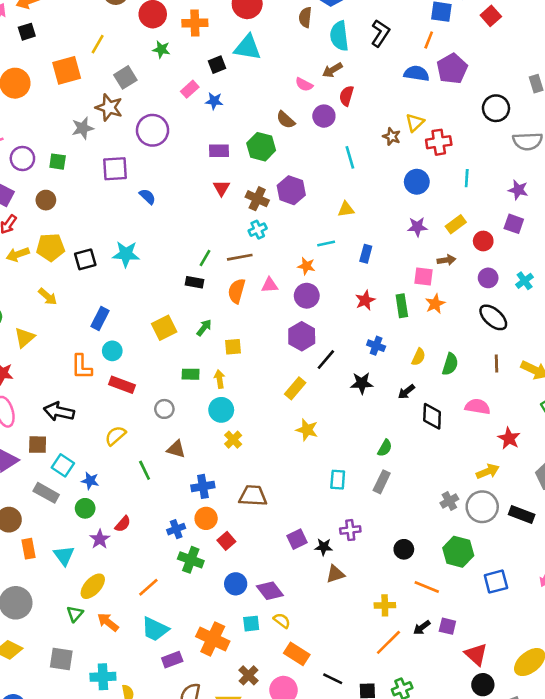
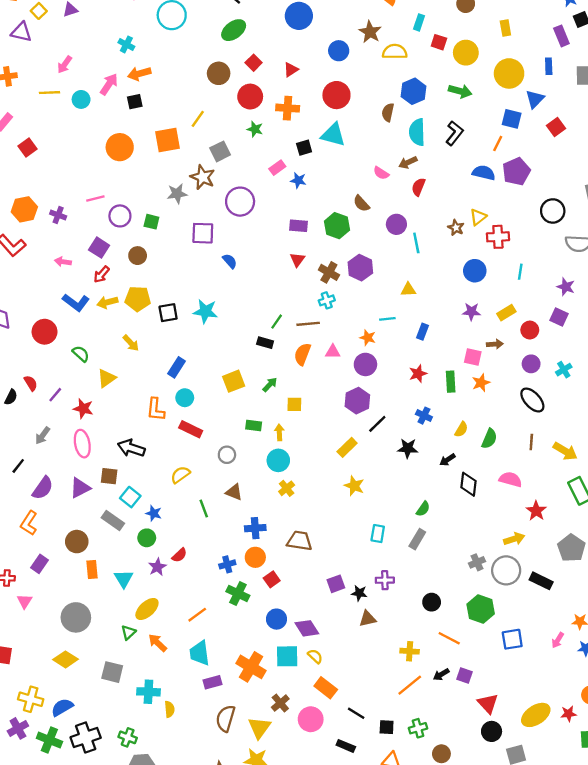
purple circle: (324, 116) -> (396, 224), moved
cyan square: (251, 624) -> (287, 656), size x1.5
cyan trapezoid: (155, 629) -> (200, 653), turned 52

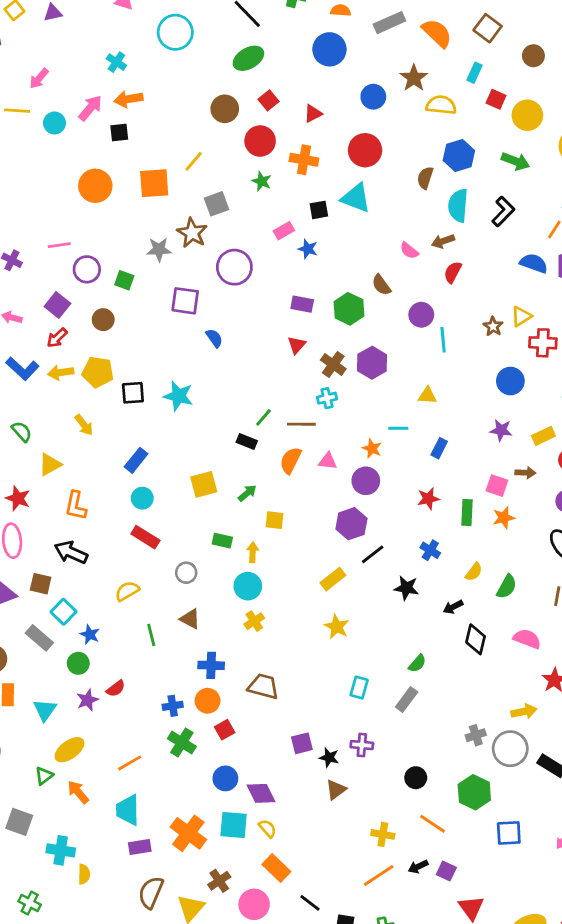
orange L-shape: (156, 409) -> (76, 506), moved
brown triangle: (367, 619) -> (336, 790), turned -30

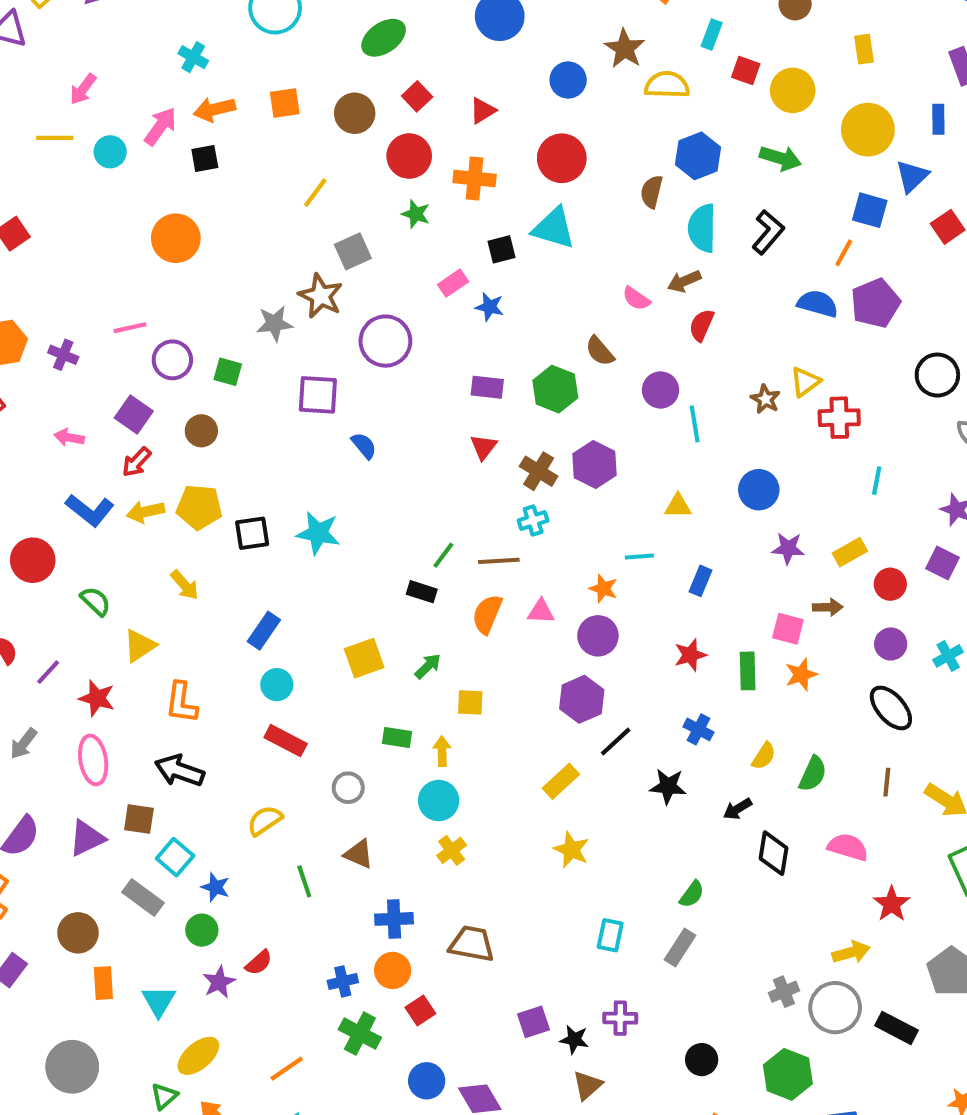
orange square: (154, 183) -> (285, 103), moved, size x0.7
blue circle: (510, 381) -> (759, 490), moved

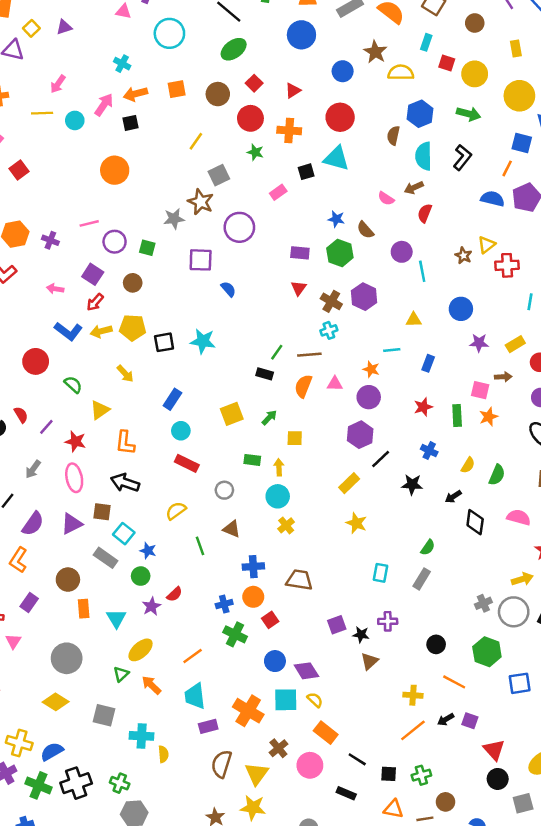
blue star: (490, 307) -> (336, 219), moved

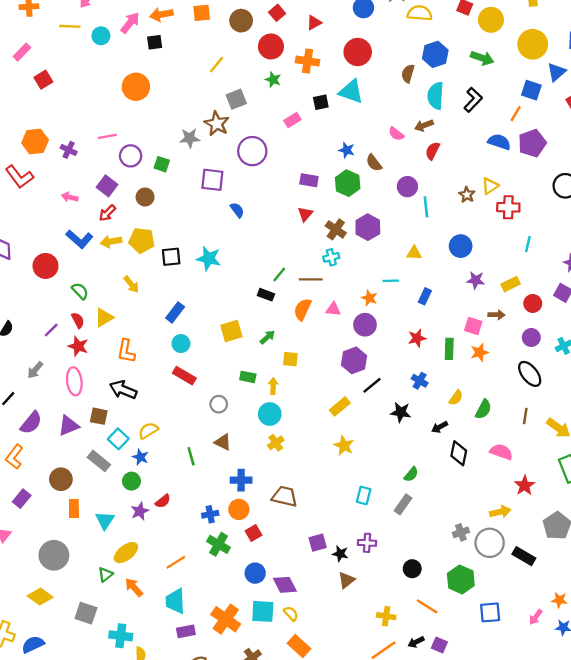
red semicircle: (21, 415) -> (78, 320), moved
yellow semicircle: (176, 511) -> (148, 431), moved

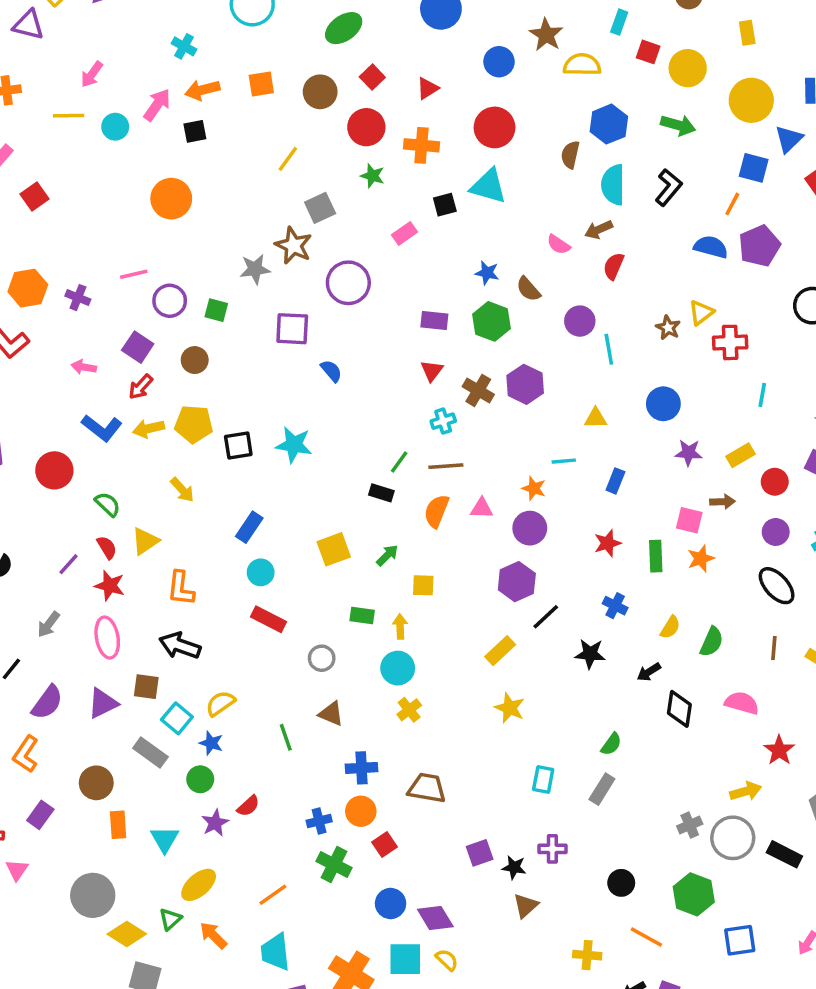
cyan cross: (331, 257) -> (443, 421), moved
yellow diamond: (40, 597) -> (127, 934), moved

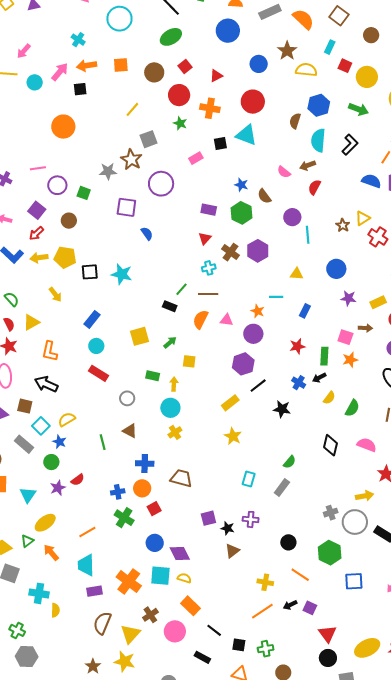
red cross: (730, 342) -> (378, 237), turned 30
black arrow: (649, 672) -> (319, 378), moved
yellow semicircle: (447, 960) -> (184, 578), turned -32

